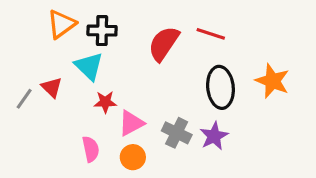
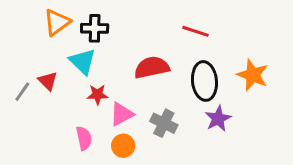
red semicircle: (164, 44) -> (152, 67), moved, turned 44
purple star: (214, 136) -> (218, 119), moved

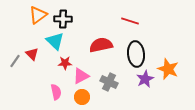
orange star: (253, 75) -> (168, 69), moved

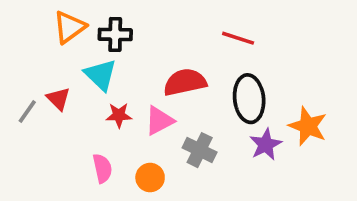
pink triangle: (81, 76) -> (159, 121), moved

